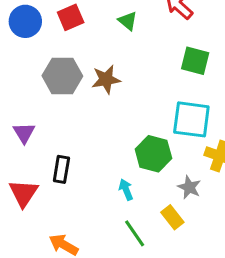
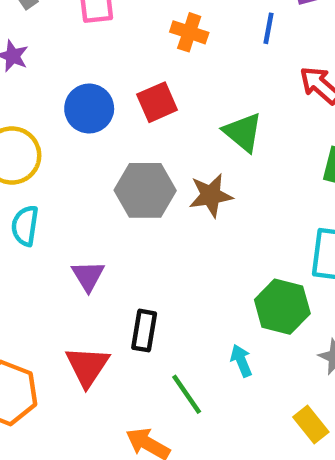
green triangle: (128, 21) -> (243, 132), moved, size x1.4
yellow rectangle: (172, 217) -> (311, 425), moved
green line: (135, 233) -> (187, 394), moved

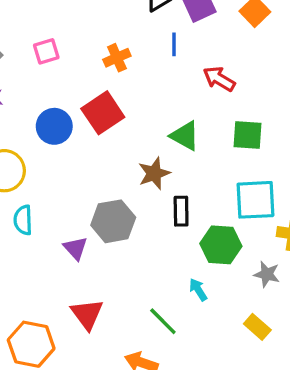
orange cross: (189, 32) -> (117, 58), turned -32
red square: (157, 102) -> (103, 113), size x1.4
green triangle: (243, 132) -> (185, 136), moved
gray hexagon: (145, 190) -> (113, 221), moved
black rectangle: (144, 331) -> (181, 211), moved

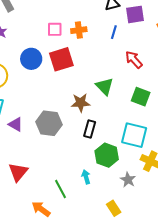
pink square: (46, 51) -> (55, 29), moved
purple triangle: (75, 248) -> (16, 124), moved, turned -35

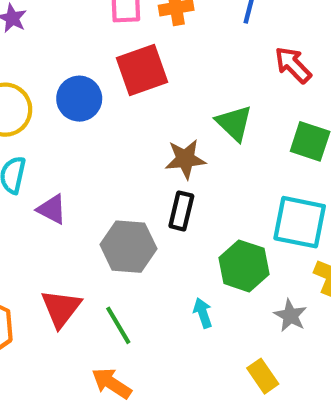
blue circle: (31, 59) -> (79, 99), moved
gray hexagon: (49, 123) -> (128, 247), moved
black rectangle: (90, 129) -> (181, 211), moved
green line: (60, 189) -> (118, 325), moved

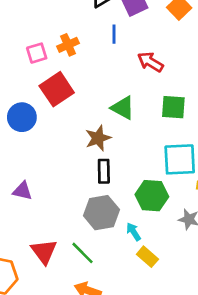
gray hexagon: (128, 247) -> (101, 213), moved
yellow rectangle: (263, 376) -> (147, 257), moved

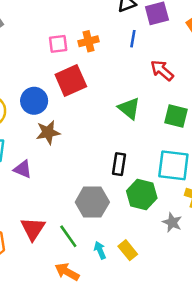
brown star: (98, 138) -> (48, 132), moved
black rectangle: (104, 171) -> (119, 164), moved
cyan arrow: (133, 232) -> (100, 250), moved

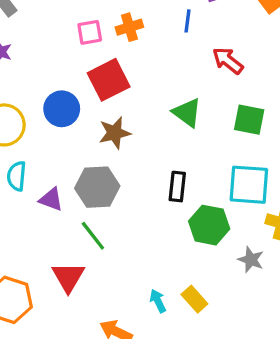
brown star: (48, 132) -> (115, 133), moved
gray hexagon: (92, 202) -> (97, 187), moved
green line: (68, 236) -> (93, 236), moved

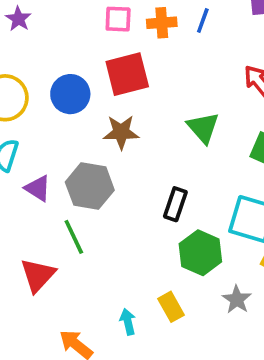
blue line: (188, 21) -> (203, 20), moved
yellow rectangle: (194, 299) -> (171, 307), moved

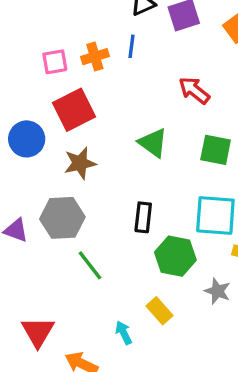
green line: (74, 237) -> (90, 265), moved
red triangle: (38, 275) -> (38, 332), moved

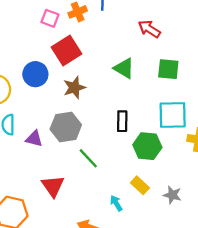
pink square: (55, 62) -> (50, 18), turned 36
gray star: (217, 291) -> (172, 195), moved
red triangle: (38, 332) -> (53, 186), moved

